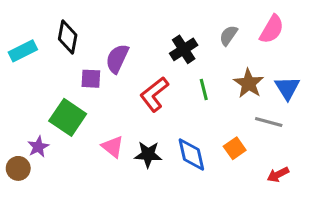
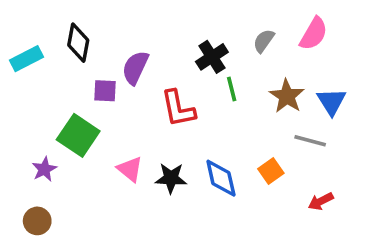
green line: (204, 90) -> (232, 89), moved
red L-shape: (154, 94) -> (178, 109), turned -63
brown circle: (18, 168) -> (37, 221), moved

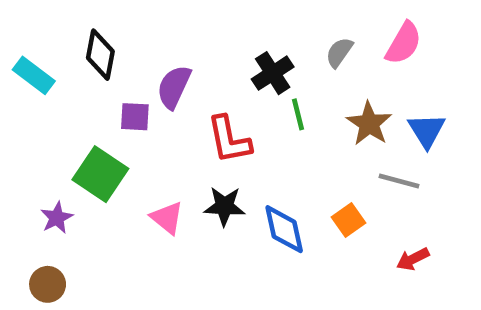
cyan rectangle: (27, 59) -> (34, 75), turned 64
black star: (171, 178) -> (224, 206), moved

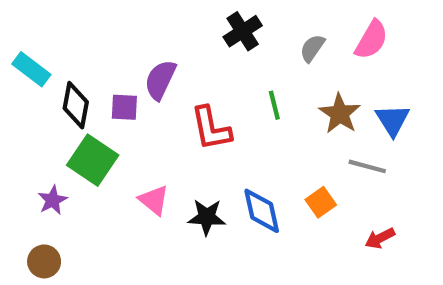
black diamond: (100, 55) -> (76, 105), moved
black cross: (273, 73) -> (243, 31), moved
black star: (224, 206) -> (207, 217), moved

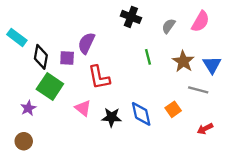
black cross: (243, 31) -> (131, 17), turned -36
red L-shape: (211, 128) -> (99, 77), moved

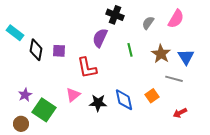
purple semicircle: (86, 43) -> (100, 38), moved
green square: (50, 86) -> (44, 110), moved
pink triangle: (83, 108) -> (73, 95), turned 42

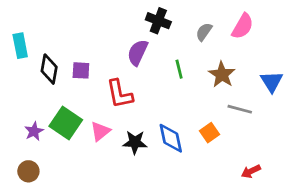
cyan rectangle: (15, 33) -> (20, 46), turned 42
blue triangle: (186, 57) -> (272, 82), moved
green square: (44, 110) -> (66, 123), moved
red arrow: (180, 113) -> (251, 171), moved

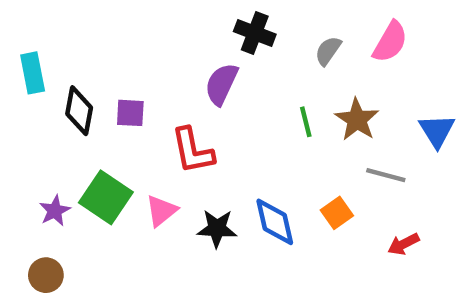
green line: (179, 69) -> (306, 122), moved
red arrow: (251, 171) -> (404, 244), moved

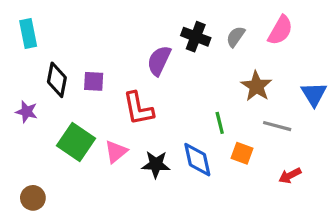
black cross: (255, 33) -> (196, 37), moved
cyan rectangle: (33, 73) -> (28, 33), moved
green line: (306, 122) -> (220, 123), moved
purple star: (55, 211) -> (27, 112), moved, turned -30
orange square: (337, 213) -> (242, 153), turned -35

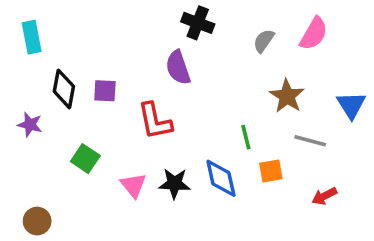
black cross: (196, 37) -> (198, 23), moved
purple semicircle: (159, 61) -> (178, 68), turned -44
green square: (76, 142) -> (85, 159), size x0.7
pink triangle: (116, 152) -> (133, 185), moved, turned -30
orange square: (242, 153) -> (271, 171), turned -30

